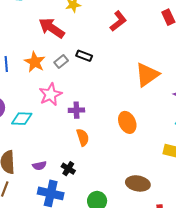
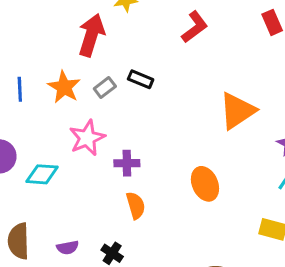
red arrow: (52, 28) -> (91, 35), turned 72

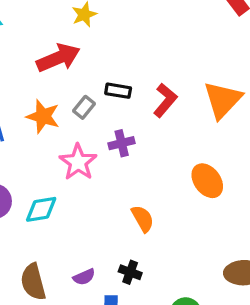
red L-shape: (195, 27) -> (165, 100), moved
red arrow: (91, 35) -> (58, 58), turned 63
purple cross: (127, 163) -> (122, 143), moved

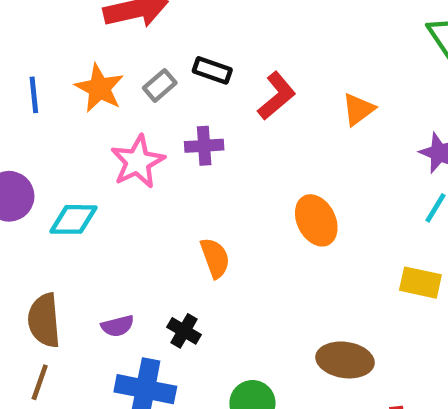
orange triangle: (223, 100) -> (358, 109), size x0.6

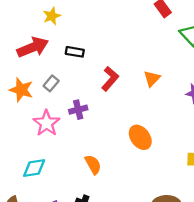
black rectangle: (212, 70) -> (75, 52), moved
cyan diamond: (74, 219) -> (34, 168), moved

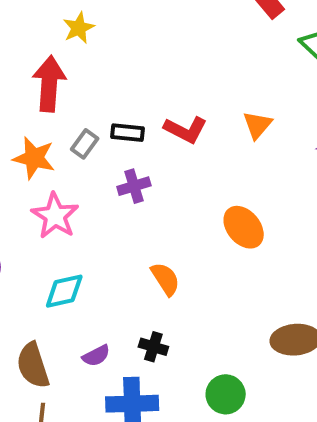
red arrow: (33, 47) -> (49, 84), turned -60
black rectangle: (75, 52) -> (128, 133), moved
red L-shape: (110, 79) -> (185, 130), turned 80
pink star: (46, 123) -> (55, 216), moved

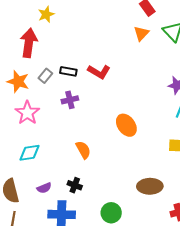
orange triangle: (257, 125) -> (141, 33), moved

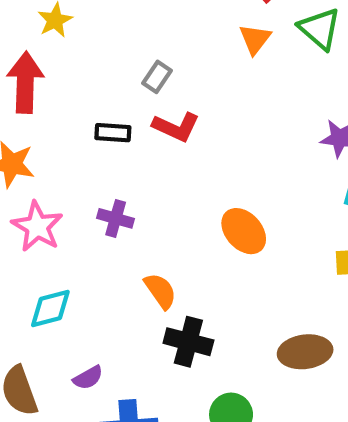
gray rectangle: (45, 76) -> (157, 77), moved
purple cross: (70, 100) -> (116, 218), moved, turned 35
black cross: (75, 185) -> (188, 342), moved, size x1.5

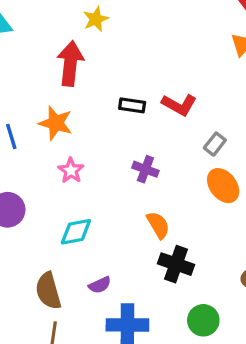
gray rectangle: (157, 77) -> (215, 144), moved
purple cross: (116, 218) -> (145, 169), moved
pink star: (37, 227) -> (71, 170), size x0.7

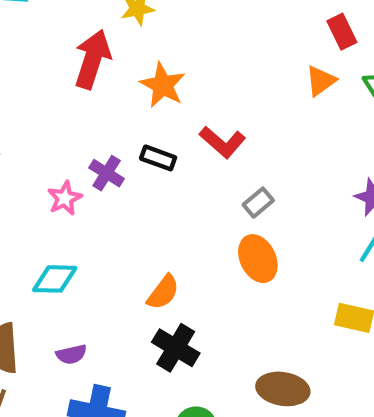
black rectangle: (132, 105) -> (158, 158), moved
orange star: (56, 123) -> (163, 85), moved
purple cross: (145, 169) -> (107, 173), moved
orange semicircle: (158, 225) -> (163, 292), turned 56

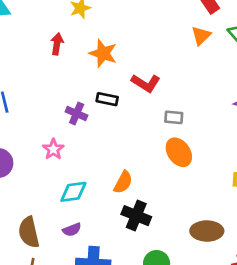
red arrow: (93, 59) -> (57, 44), size x0.6
pink star: (65, 198) -> (53, 149), moved
gray rectangle: (258, 203) -> (174, 117), turned 54
cyan diamond: (55, 279) -> (73, 192), moved

